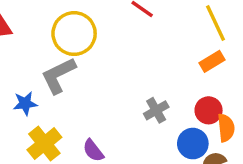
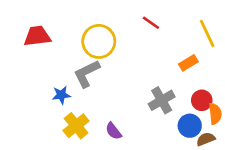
orange rectangle: (212, 61) -> (188, 63), moved
gray cross: (156, 110) -> (162, 100), size x1.4

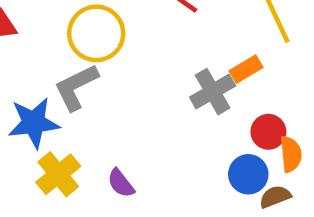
blue star: (61, 95) -> (34, 123), size x1.6
gray cross: (162, 100) -> (213, 92), moved

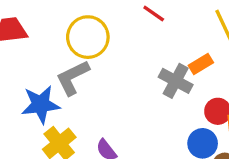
gray cross: (213, 92) -> (176, 81), turned -32

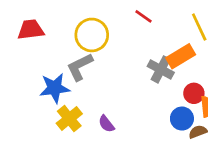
orange rectangle: (201, 64) -> (181, 56), size x1.5

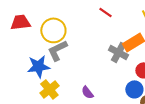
yellow circle: (92, 35) -> (53, 30), moved
purple semicircle: (106, 124) -> (87, 92), moved

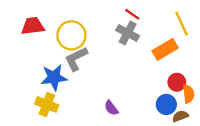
gray cross: (118, 52) -> (128, 33), moved
yellow cross: (49, 89) -> (47, 104), moved, turned -30

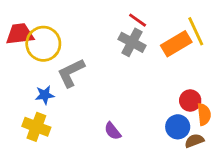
yellow circle: (71, 35) -> (43, 44), moved
orange rectangle: (165, 49) -> (176, 44), moved
blue star: (54, 78) -> (45, 95), size x0.6

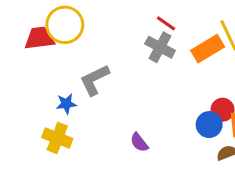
yellow circle: (43, 44) -> (65, 25), moved
blue circle: (178, 127) -> (209, 125), moved

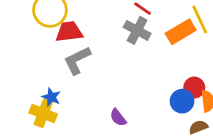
red trapezoid: (39, 38) -> (69, 32), moved
blue star: (66, 104) -> (51, 97), moved, turned 30

